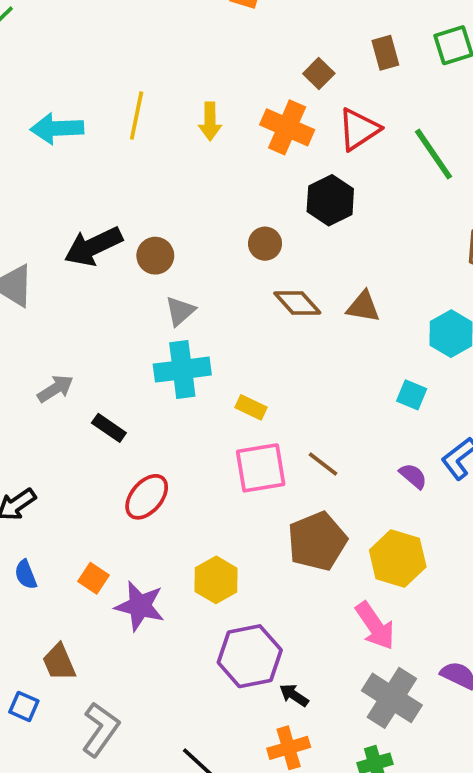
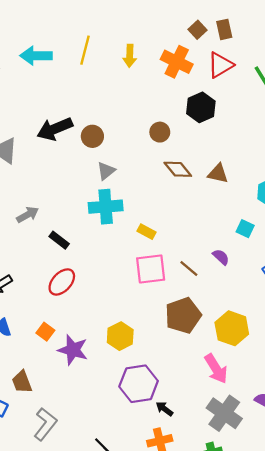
brown rectangle: (385, 53) -> (224, 29), moved
purple semicircle: (413, 476) -> (221, 257), moved
red ellipse: (147, 497) -> (62, 282), moved

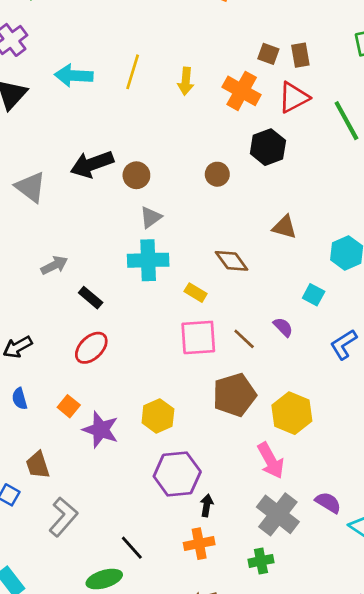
brown square: (198, 30) -> (268, 54), turned -30
brown diamond: (178, 169) -> (232, 261), moved
black arrow: (164, 409) -> (207, 505), turned 60

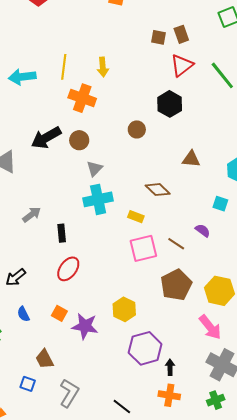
orange cross: (242, 91) -> (82, 98), moved
black rectangle: (91, 298) -> (62, 233), turned 54
orange cross: (199, 544) -> (169, 395), turned 30

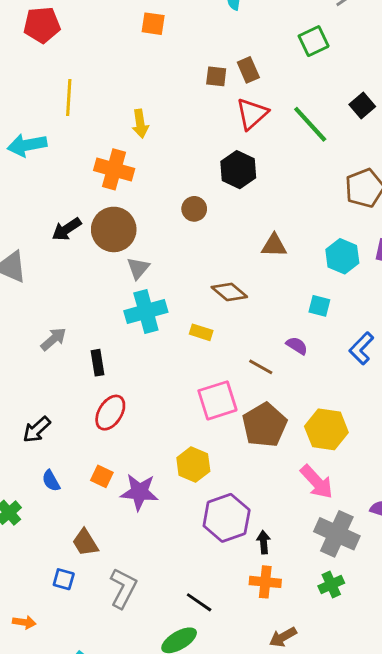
yellow line: (64, 67) -> (69, 98), moved
black arrow: (46, 138) -> (67, 229), size x0.7
brown circle: (79, 140) -> (114, 229), size x1.6
pink square: (143, 248) -> (217, 400), moved

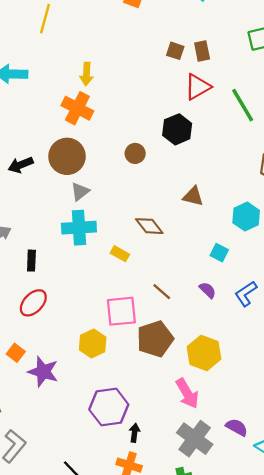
yellow line: (69, 98) -> (45, 19), moved
yellow arrow: (140, 124) -> (87, 74), moved
black arrow: (67, 229) -> (21, 165), moved
purple semicircle: (297, 346) -> (208, 290), moved
yellow hexagon: (193, 465) -> (93, 344), moved

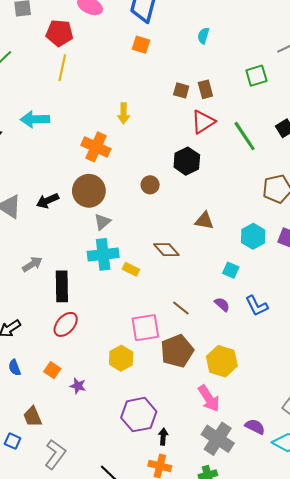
yellow arrow: (87, 74) -> (124, 113), moved
yellow rectangle: (120, 254) -> (131, 269), moved
black rectangle: (31, 261) -> (62, 286), size x1.6
blue L-shape: (246, 294) -> (257, 306), turned -80
purple star: (43, 372) -> (78, 386), size x0.6

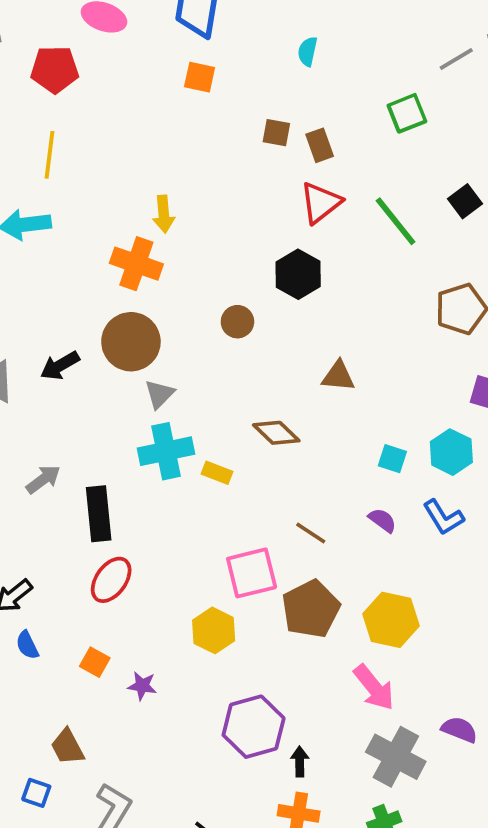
yellow line: (62, 68) -> (50, 155), moved
brown square: (181, 90) -> (276, 133), moved
yellow arrow: (124, 113) -> (164, 214), moved
cyan hexagon: (253, 236) -> (451, 452), moved
blue semicircle: (15, 368) -> (27, 645), moved

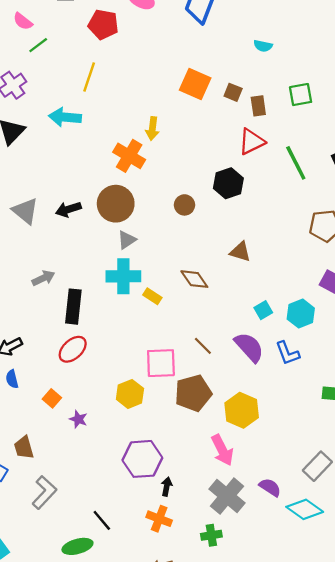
cyan semicircle: (308, 51) -> (263, 46), turned -102
orange square: (200, 77) -> (195, 84), moved, size x1.5
green square: (407, 113) -> (301, 95), moved
cyan square: (392, 459) -> (263, 310), turned 30
purple semicircle: (382, 520) -> (249, 347), size x1.8

